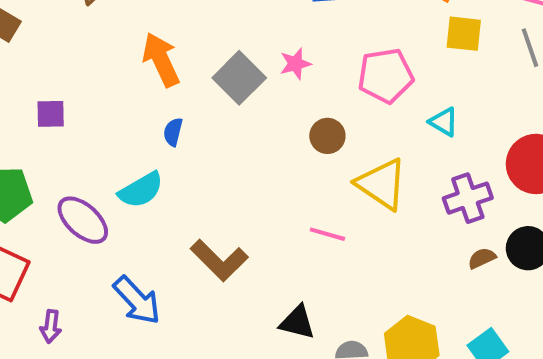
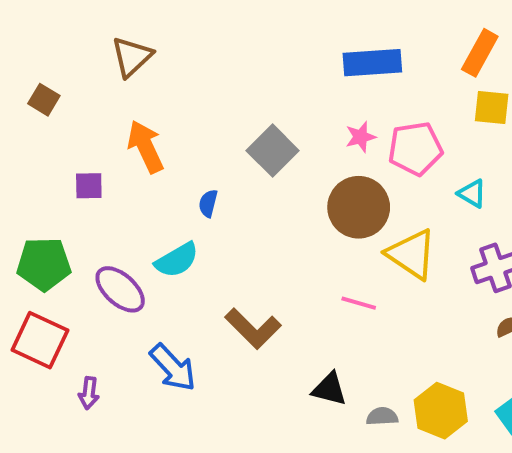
orange arrow: (161, 60) -> (146, 147), moved
pink star: (295, 64) -> (361, 137), moved
brown circle: (327, 136) -> (359, 207), size x1.8

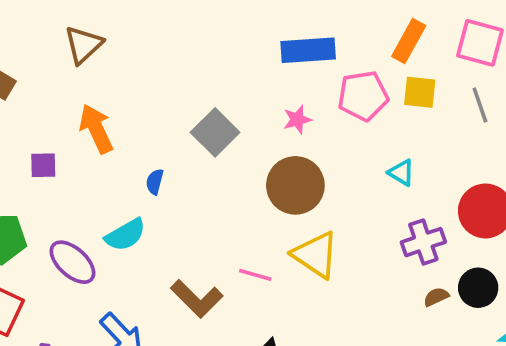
pink pentagon: (415, 149) -> (363, 96), moved
yellow triangle: (411, 254) -> (316, 255), moved
pink line: (359, 303) -> (255, 275), moved

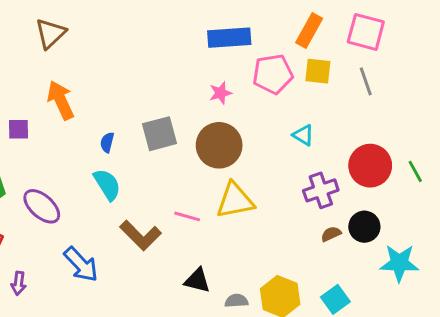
gray square: (215, 132) -> (159, 134), moved, turned 30
cyan semicircle: (125, 235) -> (107, 185), moved, turned -92
yellow triangle: (316, 255) -> (235, 201), turned -45

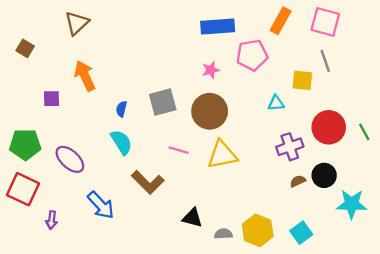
yellow square: (318, 71) -> (302, 80), moved
cyan triangle: (303, 135) -> (276, 103), turned -36
pink line: (187, 216) -> (179, 150), moved

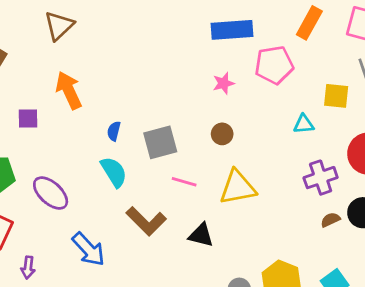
gray square: (163, 102) -> (160, 142), moved
brown circle: (210, 111) -> (222, 134), size x0.5
black triangle: (192, 218) -> (201, 235), moved

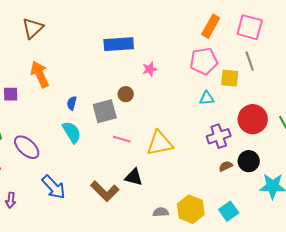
blue rectangle: (232, 30) -> (119, 44), moved
pink pentagon: (274, 65) -> (204, 61), moved
brown circle: (222, 134) -> (126, 94), moved
brown L-shape: (146, 221) -> (105, 191), moved

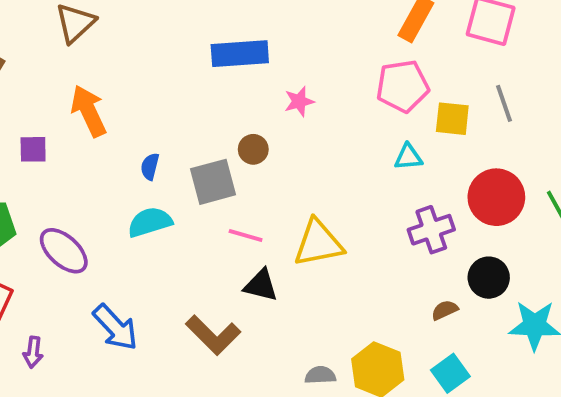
gray line: (250, 61) -> (504, 103), moved
cyan semicircle: (72, 132) -> (150, 222), turned -75
brown semicircle: (226, 166) -> (445, 310), moved
black triangle: (134, 177) -> (261, 285), moved

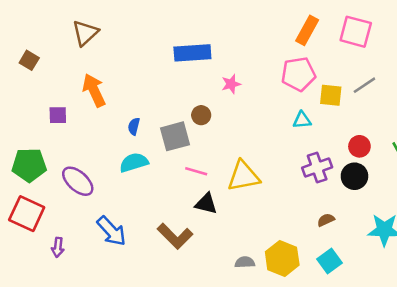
gray line: (504, 103) -> (364, 85), turned 75
red circle: (496, 197) -> (359, 146), size x0.6
black circle: (489, 278) -> (354, 176), moved

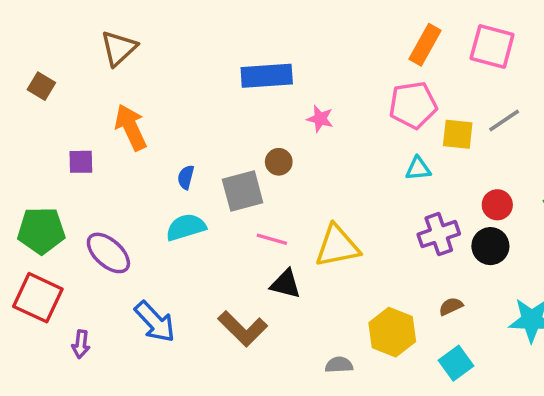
pink star: (231, 84) -> (320, 119), turned 30
yellow hexagon: (282, 258) -> (392, 332), moved

